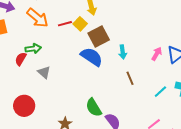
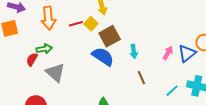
orange arrow: (38, 18) -> (48, 18), turned 45
gray triangle: (44, 72) -> (55, 73), size x1.5

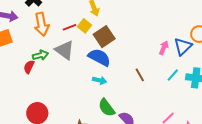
cyan arrow: (134, 51) -> (100, 80), moved, turned -64
gray triangle: (55, 73) -> (65, 50), moved
cyan line: (172, 91) -> (173, 75), moved

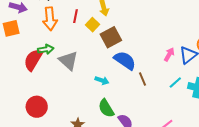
red line: (69, 27) -> (75, 16), moved, turned -64
gray triangle: (65, 50) -> (68, 61), moved
blue semicircle: (99, 57) -> (125, 60), moved
red semicircle: (29, 67) -> (33, 60), size x1.6

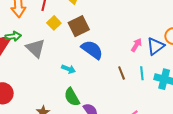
yellow square: (93, 25) -> (54, 23), moved
brown line: (142, 79) -> (122, 73), moved
cyan line: (175, 83) -> (142, 73), turned -56

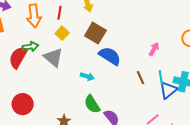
yellow square: (54, 23) -> (62, 33), moved
brown square: (79, 26) -> (95, 33), turned -30
blue triangle: (156, 46) -> (168, 90), moved

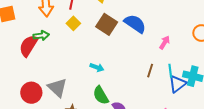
blue semicircle: (110, 56) -> (135, 24), moved
gray triangle: (53, 57) -> (57, 88), moved
brown line: (141, 78) -> (150, 71), turned 40

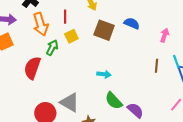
yellow square: (73, 23) -> (71, 36), turned 32
blue semicircle: (135, 24) -> (132, 23), size x0.7
green arrow: (41, 36) -> (52, 48), moved, turned -42

